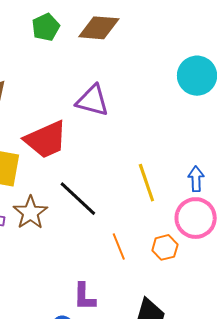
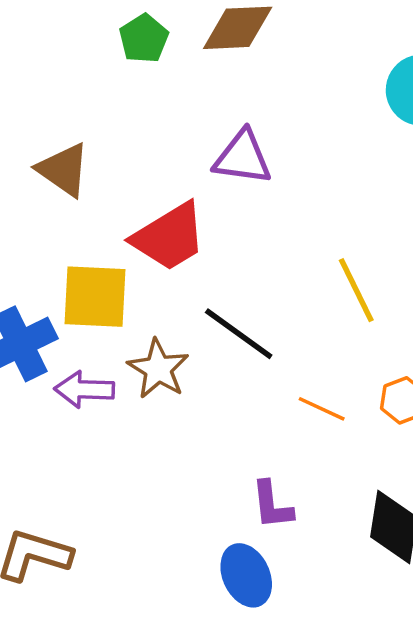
orange line: (119, 246) -> (322, 409), turned -36

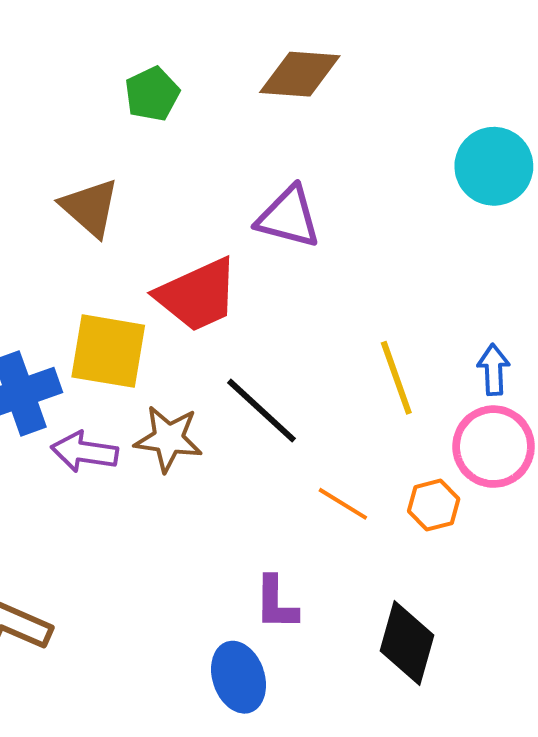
green pentagon: (144, 39) -> (152, 94), moved
brown star: (158, 369) -> (168, 439), turned -30

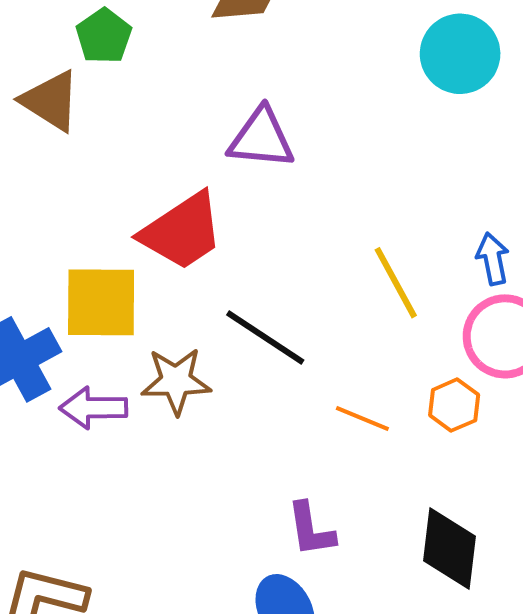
brown triangle: (90, 208) -> (51, 101), moved

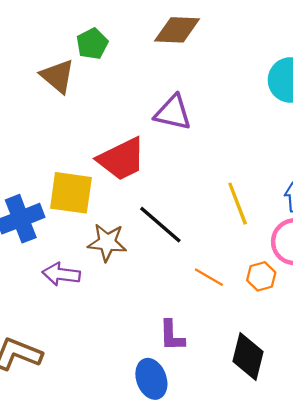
purple arrow: (93, 408) -> (61, 274), moved

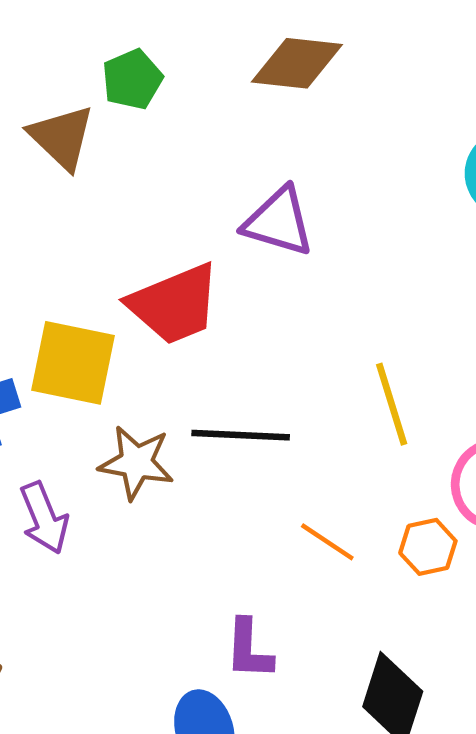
black line: (160, 225) -> (241, 435), turned -42
purple arrow: (61, 274) -> (44, 518), turned -123

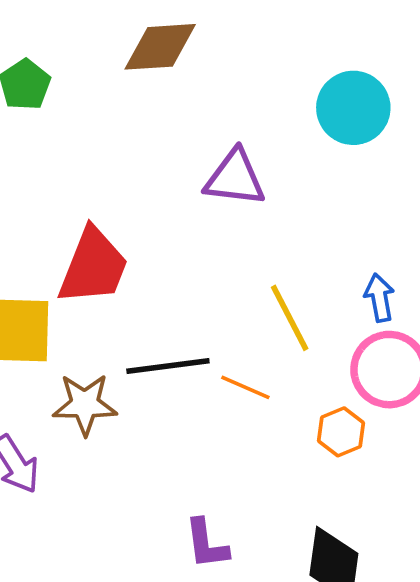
purple triangle: (279, 222) -> (235, 178), moved
red trapezoid: (174, 304) -> (93, 266), turned -36
orange line: (327, 542) -> (245, 387), moved

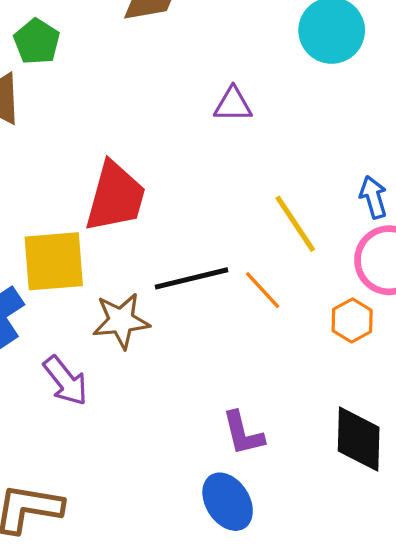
purple triangle: (235, 178) -> (233, 105), size x0.7
orange line: (245, 387) -> (263, 290), turned 30

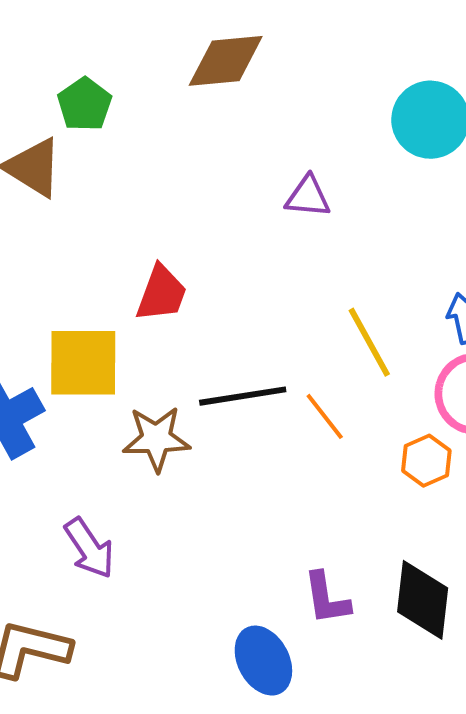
red trapezoid: (115, 197) -> (161, 293), size x0.7
purple arrow: (65, 381) -> (89, 548), moved
purple L-shape: (243, 433) -> (327, 598), moved

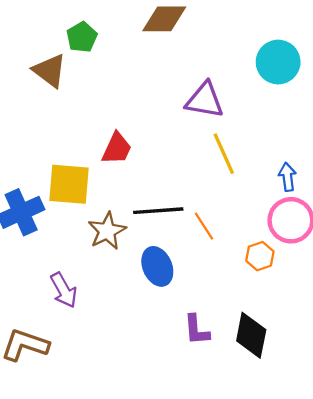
purple triangle: (308, 197) -> (205, 100), size x1.5
yellow line: (369, 342) -> (224, 154), moved
brown star: (156, 439) -> (107, 231), turned -30
blue ellipse: (263, 661) -> (157, 266), moved

